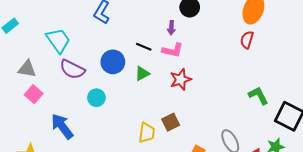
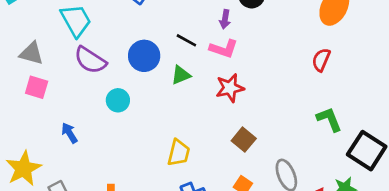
red semicircle: (247, 40) -> (321, 60), moved
pink square: (34, 94) -> (37, 87), turned -30
brown square: (171, 122) -> (244, 140), moved, turned -30
blue arrow: (62, 126) -> (69, 133), size x0.6

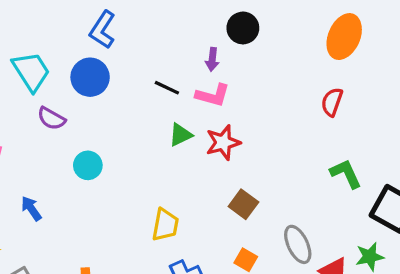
blue circle: (144, 56) -> (90, 77), moved
purple semicircle: (90, 60) -> (51, 118), size x0.7
green triangle: (181, 75) -> (181, 135), moved

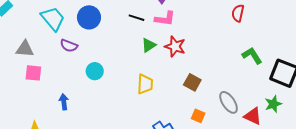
red star: (223, 142) -> (175, 46), turned -30
blue arrow: (31, 208) -> (64, 102), turned 35
yellow trapezoid: (165, 225) -> (145, 84), moved

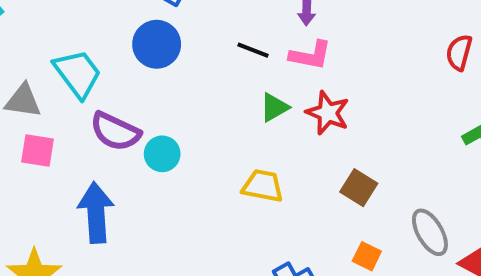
cyan trapezoid: (53, 19) -> (78, 74), moved
purple semicircle: (69, 46) -> (115, 131), moved, size x1.4
yellow trapezoid: (145, 84) -> (263, 186), turned -85
blue arrow: (64, 102) -> (96, 213), size x1.8

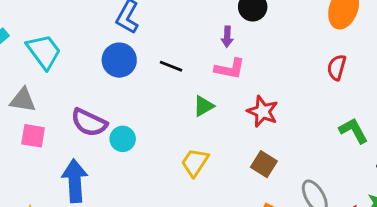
black line: (253, 50) -> (171, 66), moved
cyan trapezoid: (78, 74) -> (44, 51), moved
red star: (328, 113) -> (263, 112), moved
yellow trapezoid: (263, 186) -> (195, 162), turned -68

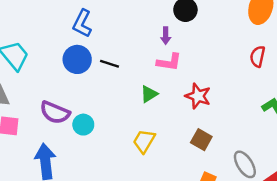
black line: (171, 66) -> (109, 64), moved

